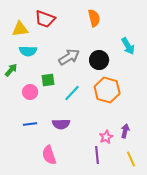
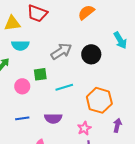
orange semicircle: (94, 18) -> (86, 12), turned -114
orange hexagon: (107, 90) -> (99, 100), moved
cyan line: (72, 93) -> (64, 87), turned 30
pink star: (106, 137) -> (84, 128), moved

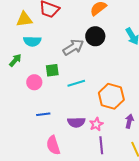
black circle: (91, 54) -> (95, 36), moved
blue line: (22, 118) -> (43, 114), moved
purple semicircle: (53, 118) -> (76, 122), moved

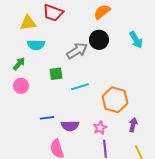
pink circle: (34, 82) -> (21, 86), moved
purple semicircle: (76, 122) -> (70, 126), moved

